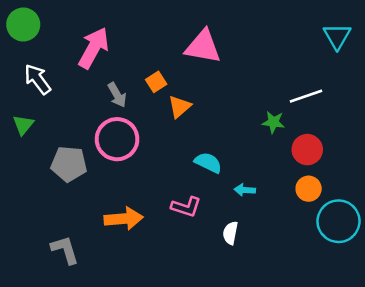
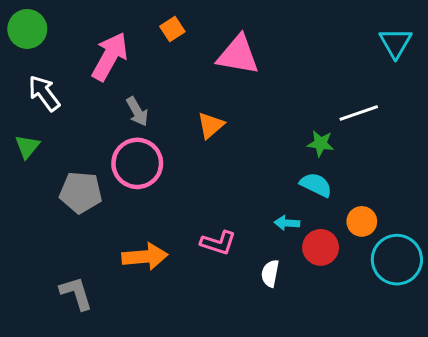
orange square: (156, 82) -> (172, 29), moved
red circle: (307, 150) -> (321, 247), moved
cyan semicircle: (208, 163) -> (316, 185), moved

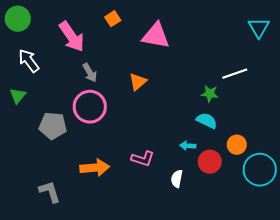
pink arrow: (110, 56) -> (72, 37), turned 116

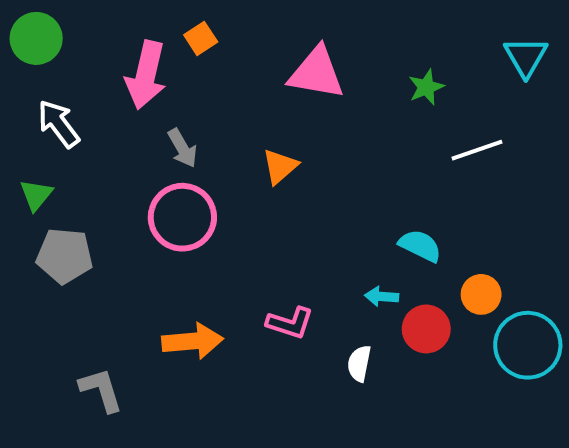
orange square: (113, 19) -> (201, 38), moved
pink arrow: (72, 37) -> (146, 75), turned 48
green star: (210, 94) -> (426, 87), moved, turned -30
gray pentagon: (53, 126) -> (65, 256), moved

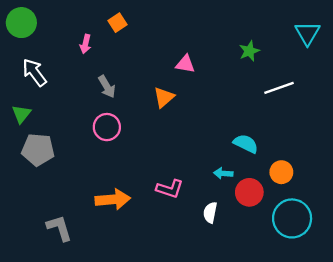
pink triangle: (316, 73) -> (185, 64), moved, size x0.6
pink arrow: (146, 75) -> (85, 44), size x0.5
pink circle: (182, 217) -> (107, 127), size x0.7
cyan circle: (528, 345) -> (292, 218), moved

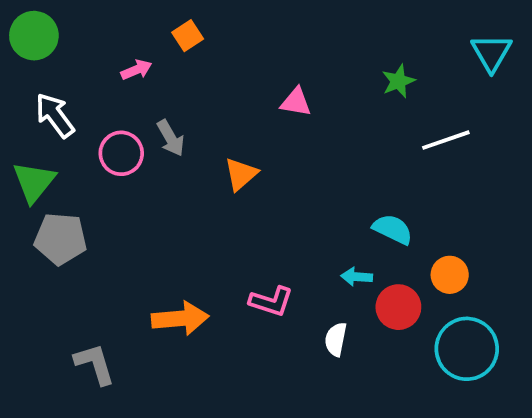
pink arrow: (85, 44) -> (136, 70), turned -126
orange triangle: (164, 97) -> (241, 174), moved
green triangle: (21, 114) -> (34, 182), size x1.4
pink circle: (107, 127) -> (121, 153), moved

